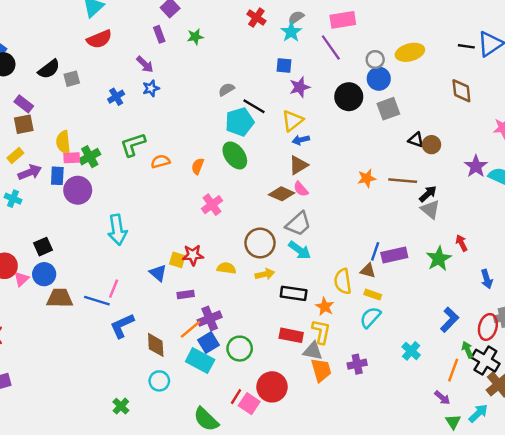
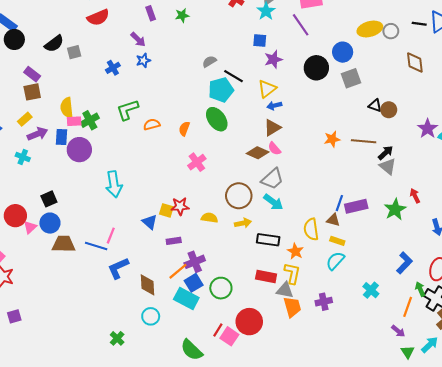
gray circle: (375, 60) -> (391, 31), moved

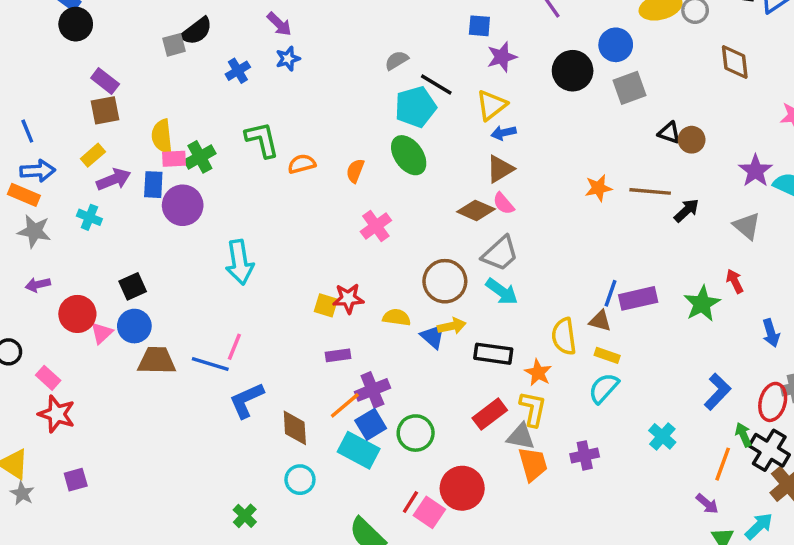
black semicircle: (54, 44) -> (196, 31), moved
green L-shape: (128, 110) -> (262, 140), turned 95
gray triangle: (388, 166) -> (747, 226), moved
blue triangle: (150, 222) -> (433, 336), moved
red rectangle: (266, 277) -> (490, 414), turned -48

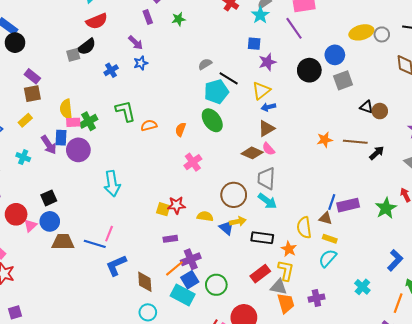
purple arrow: (114, 179) -> (49, 145), moved, turned 78
gray trapezoid: (500, 254) -> (266, 179), turned 135

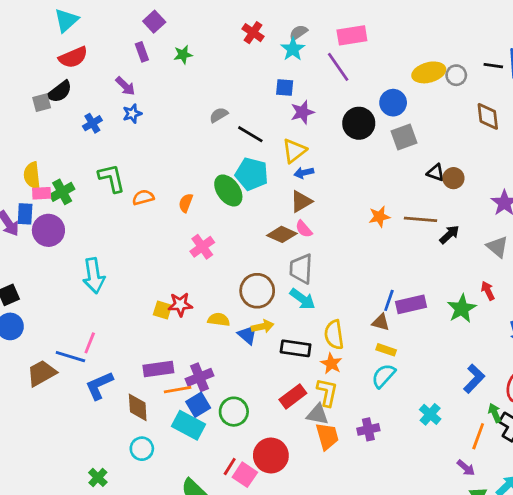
cyan pentagon: (216, 92) -> (252, 174), moved, turned 30
yellow semicircle: (304, 228) -> (334, 335), moved
purple rectangle: (170, 239) -> (158, 369), moved, size x1.5
brown trapezoid: (63, 242) -> (42, 373), moved, turned -30
orange line: (174, 268) -> (178, 390), turned 30

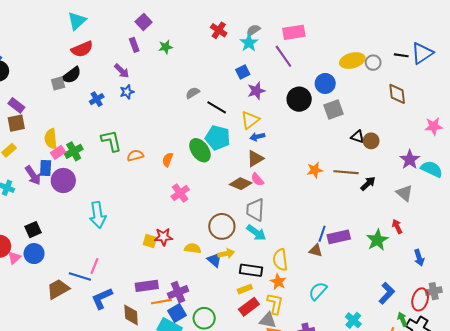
blue square: (285, 88) -> (243, 72), turned -32
pink rectangle: (42, 193) -> (58, 152), turned -32
yellow rectangle: (386, 350) -> (245, 289), moved, turned -40

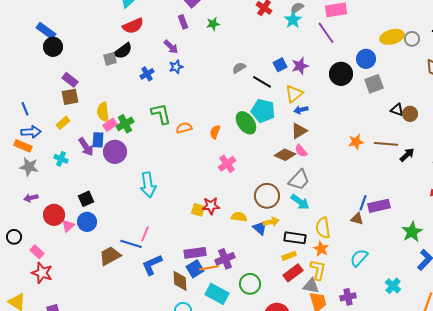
blue square: (243, 72) -> (280, 65), moved
gray trapezoid: (255, 210) -> (299, 180), turned -140
green star: (377, 240) -> (412, 232), moved
blue square: (177, 313) -> (195, 269), moved

